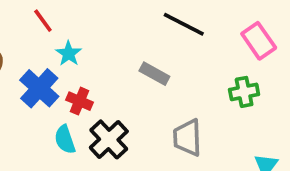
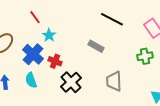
cyan semicircle: (65, 139) -> (31, 80), moved

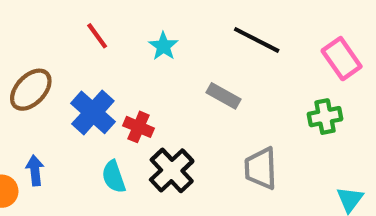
cyan star: (49, 35) -> (163, 46), moved
cyan semicircle: (31, 80) -> (114, 177), moved

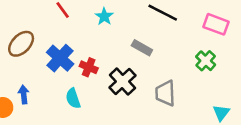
pink rectangle: (342, 59) -> (216, 24), turned -35
green cross: (325, 117) -> (206, 61), turned -36
black cross: (172, 170) -> (122, 81), moved

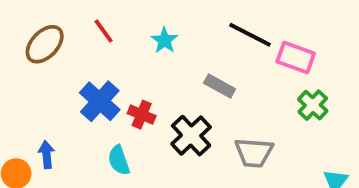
pink rectangle: (216, 24) -> (296, 58), moved
brown ellipse: (21, 44) -> (45, 44), moved
gray trapezoid: (165, 93) -> (254, 153), turned -84

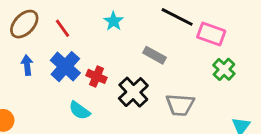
red line: (104, 31) -> (62, 28), moved
blue arrow: (47, 155) -> (27, 65), moved
cyan semicircle: (119, 160) -> (79, 110), turned -35

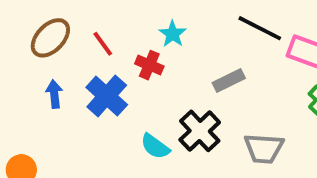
gray rectangle: (155, 55) -> (229, 81), turned -55
red cross: (96, 76) -> (149, 65), moved
cyan semicircle: (79, 110) -> (155, 146), moved

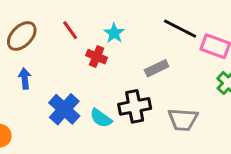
red line: (103, 44) -> (70, 30), moved
blue cross: (107, 96) -> (64, 109), moved
black cross: (200, 131) -> (135, 106), turned 32

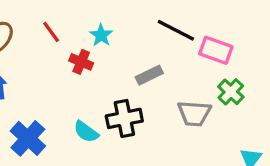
blue cross: (64, 109) -> (28, 138), moved
gray trapezoid: (183, 120) -> (194, 113), moved

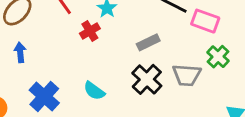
red cross: (81, 62) -> (90, 31), turned 36
black cross: (124, 118) -> (147, 79), moved, turned -36

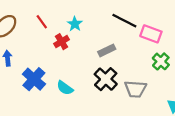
gray trapezoid: (187, 75) -> (135, 89), moved
blue cross: (44, 97) -> (34, 79), moved

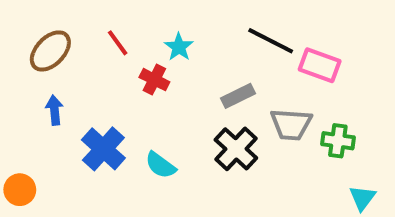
red cross: (62, 42) -> (154, 80), turned -32
green cross: (161, 61) -> (338, 141), moved, turned -35
gray trapezoid: (135, 89) -> (291, 124), moved

